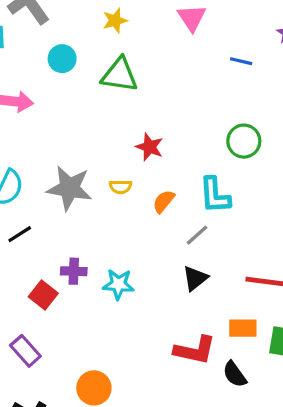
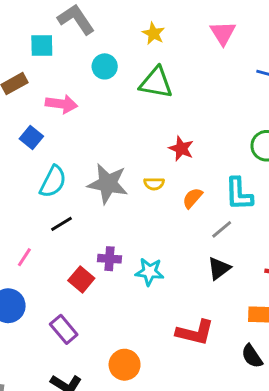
yellow star: (115, 21) -> (153, 33), turned -30
red L-shape: (195, 350) -> (195, 332), moved

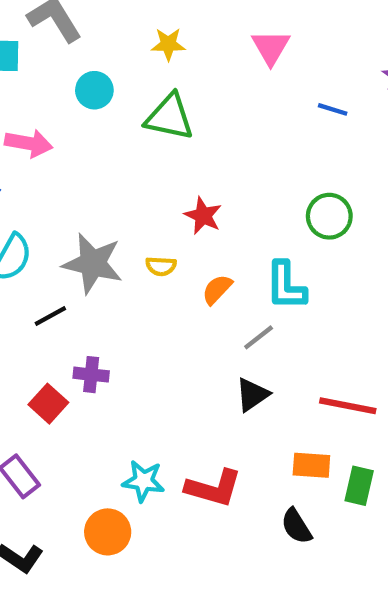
yellow star: (153, 33) -> (168, 44), turned -30
black line: (62, 224) -> (50, 316), moved
cyan star: (149, 272) -> (143, 481), moved

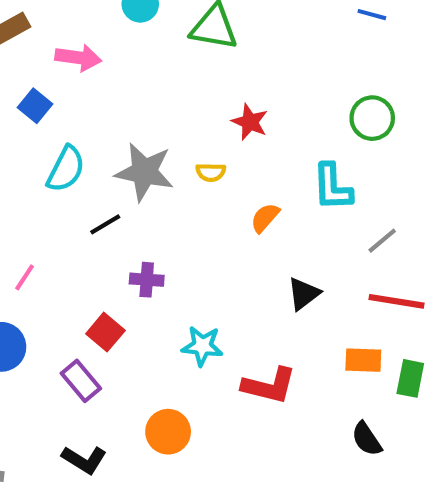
orange semicircle: (217, 289) -> (265, 218), moved
gray line: (259, 337) -> (382, 241), moved
red square: (48, 404) -> (105, 332), moved
cyan star: (143, 481) -> (202, 346), moved
black semicircle: (296, 526) -> (367, 439), moved

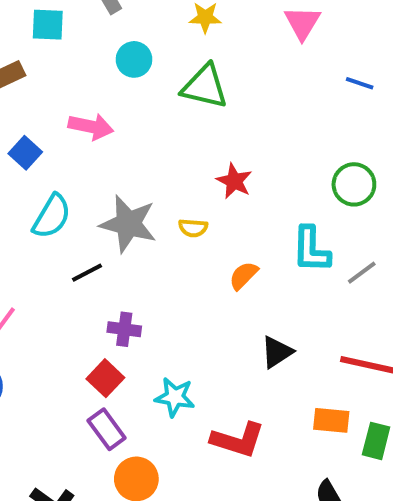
pink arrow: (78, 58) -> (91, 127), moved
gray line: (382, 241) -> (362, 273), moved
red square: (105, 332) -> (105, 378), moved
purple rectangle: (81, 381) -> (107, 429), moved

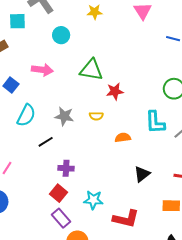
green triangle: (205, 87) -> (91, 70), moved
red star: (234, 181) -> (115, 91), turned -30
gray star: (128, 224) -> (64, 116), size x0.7
orange semicircle: (243, 276) -> (123, 138), turned 42

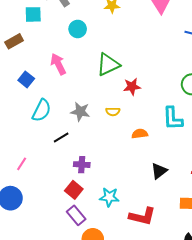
pink arrow: (42, 70) -> (58, 64), turned -125
green triangle: (91, 70) -> (108, 65), turned -35

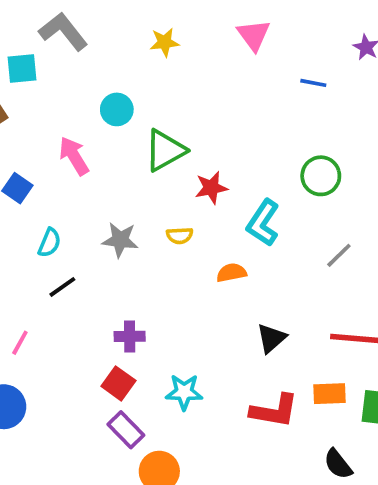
cyan circle: (78, 29) -> (117, 109), moved
cyan semicircle: (42, 110) -> (49, 243), size x0.7
cyan L-shape: (173, 118) -> (263, 223), moved, turned 40
black line: (61, 138) -> (62, 287), moved
red L-shape: (142, 216) -> (274, 411), moved

